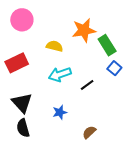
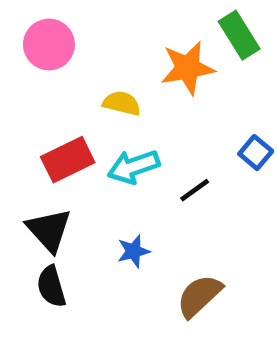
green rectangle: (107, 45) -> (239, 35), moved
red rectangle: (17, 63) -> (68, 160), moved
brown semicircle: (89, 132) -> (199, 296), size x1.5

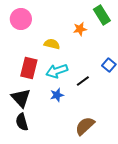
orange star: (188, 68) -> (80, 29), size x0.6
red rectangle: (68, 160) -> (29, 68), turned -50
blue star: (134, 251) -> (57, 95), moved

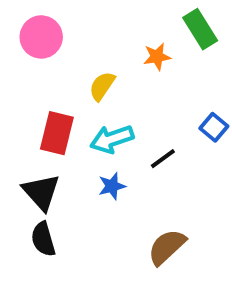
yellow semicircle: (52, 44) -> (102, 86), turned -70

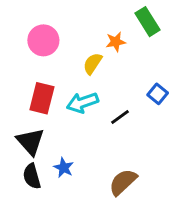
pink circle: (41, 37) -> (43, 40), moved
yellow semicircle: (102, 86) -> (93, 64), moved
blue star: (112, 186) -> (64, 168), moved, turned -30

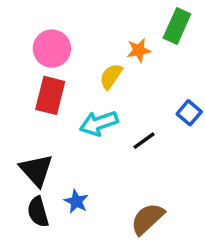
green rectangle: (148, 22) -> (177, 26), turned 56
red rectangle: (42, 98) -> (50, 95), moved

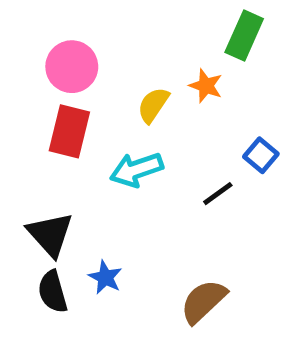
orange star: (139, 50) -> (206, 86), moved, turned 30
black line: (144, 141) -> (218, 194), moved

